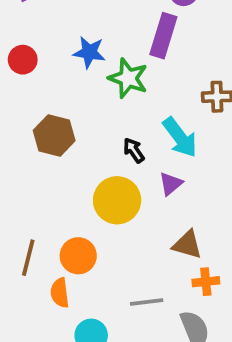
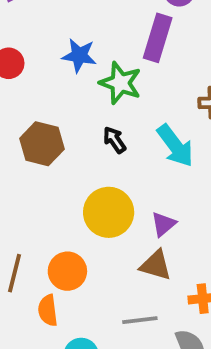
black arrow: (134, 150) -> (114, 140), moved
purple triangle: (171, 184) -> (163, 224), moved
brown triangle: (187, 245) -> (156, 265), moved

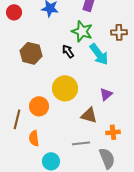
green star: (120, 83) -> (82, 31), moved
purple triangle: (163, 224) -> (106, 94), moved
orange circle: (67, 271) -> (39, 106), moved

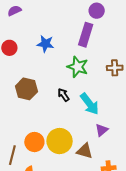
black arrow: (68, 51) -> (64, 95), moved
cyan arrow: (99, 54) -> (90, 104), moved
yellow circle: (65, 88) -> (60, 141), moved

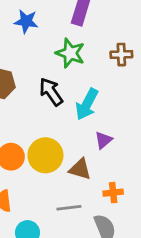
black arrow: (64, 95) -> (51, 92), size x1.5
cyan arrow: (90, 104) -> (87, 104), turned 65

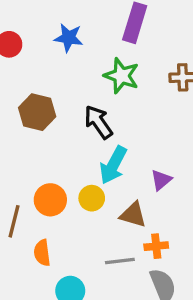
cyan arrow: (87, 104) -> (113, 165), moved
yellow circle: (45, 155) -> (92, 198), size x0.6
orange cross: (113, 193) -> (156, 246), moved

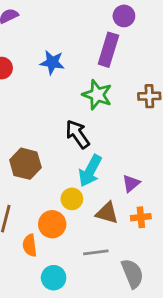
brown hexagon: (37, 112) -> (25, 164), moved
orange circle: (50, 200) -> (52, 224), moved
orange cross: (156, 246) -> (141, 217), moved

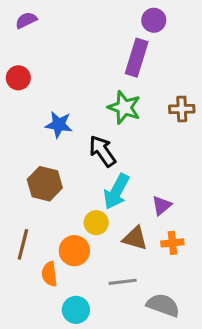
blue star: (52, 62) -> (59, 125), moved
gray semicircle: (132, 273) -> (163, 305), turned -48

